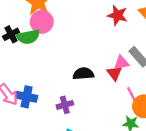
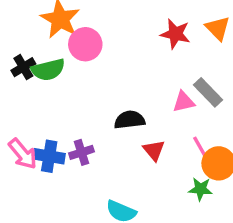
pink circle: (42, 22) -> (85, 44), moved
red triangle: (114, 73) -> (154, 150), moved
purple cross: (65, 105) -> (81, 152), moved

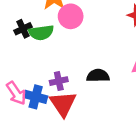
red triangle: (154, 150) -> (63, 104), moved, size x1.6
purple cross: (81, 152) -> (59, 81), moved

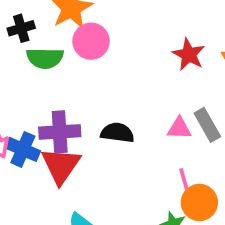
black cross: (23, 29) -> (21, 28), moved
purple cross: (59, 81) -> (60, 132), size x1.5

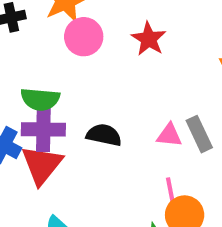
red star: (189, 54) -> (149, 39), moved
green semicircle: (45, 58) -> (40, 99), moved

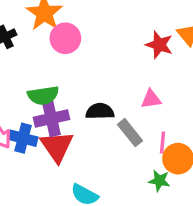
red star: (149, 39) -> (159, 45), moved
gray rectangle: (199, 134) -> (130, 133), moved
pink line: (170, 191) -> (162, 143), turned 30

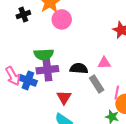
pink triangle: (151, 99) -> (104, 63), moved
red triangle: (57, 146) -> (64, 97), moved, size x0.7

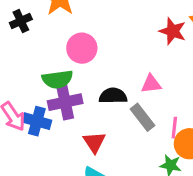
pink circle: (62, 19) -> (82, 48), moved

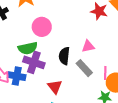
black semicircle: (113, 96) -> (64, 56), turned -78
purple cross: (65, 102) -> (34, 62), turned 35

